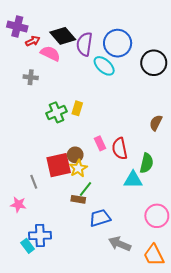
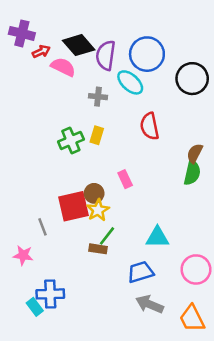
gray cross: (31, 77) -> (98, 97), moved
red semicircle: (120, 149) -> (150, 126), moved
green semicircle: (147, 163) -> (192, 173), moved
cyan triangle: (133, 180) -> (157, 237), moved
blue trapezoid: (100, 218) -> (141, 272), moved

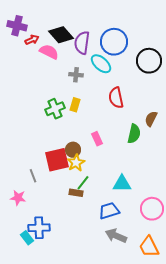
green semicircle: (192, 173) -> (134, 134), moved

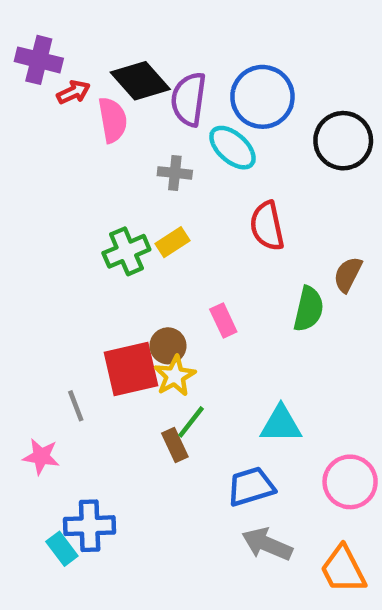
pink semicircle: (49, 52) -> (113, 120), turned 54
yellow rectangle: (75, 105) -> (173, 242), turned 40
brown rectangle: (76, 193) -> (175, 445), turned 56

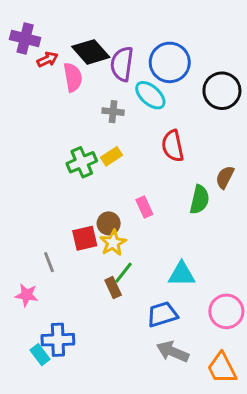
red square: (131, 369) -> (85, 238), size x0.7

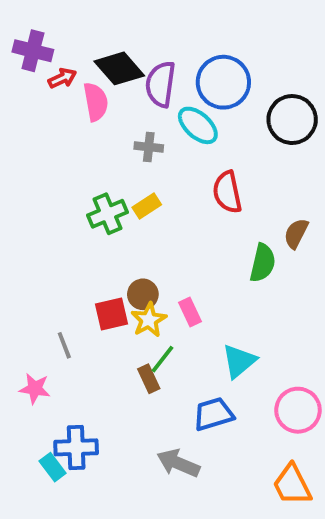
pink rectangle: (144, 207) -> (190, 312), moved
cyan triangle: (182, 274) -> (239, 361), turned -40
gray arrow: (173, 352) -> (178, 463), moved

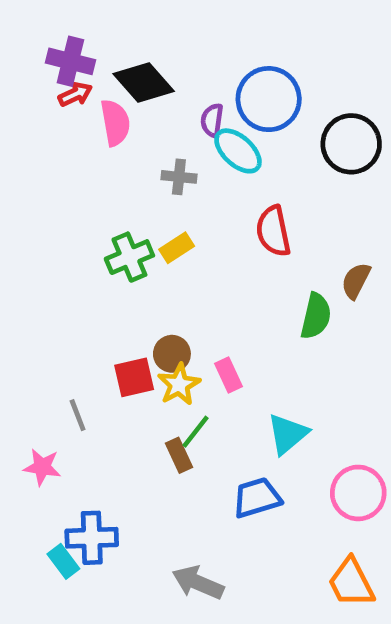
purple cross: (33, 51) -> (70, 61), moved
purple semicircle: (161, 84) -> (212, 120), moved, size x0.6
gray arrow: (178, 463) -> (198, 583), moved

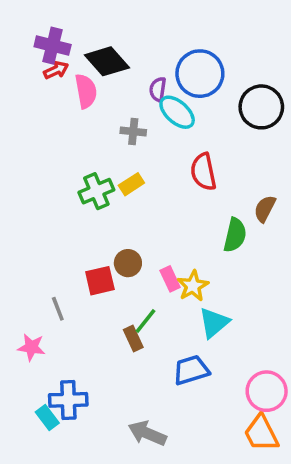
yellow star: (179, 384) -> (193, 286), moved
pink circle: (358, 493) -> (267, 391), moved

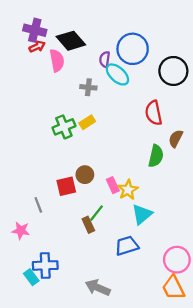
red semicircle: (203, 172) -> (154, 113), moved

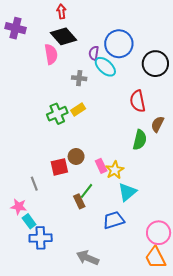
purple cross: (35, 30) -> (16, 28), moved
red arrow: (37, 47) -> (61, 11), moved, turned -72
cyan rectangle: (31, 277) -> (29, 221), moved

